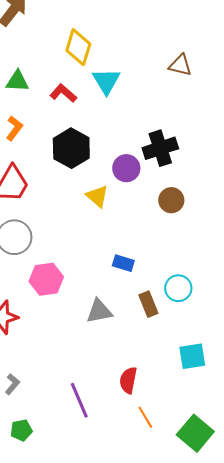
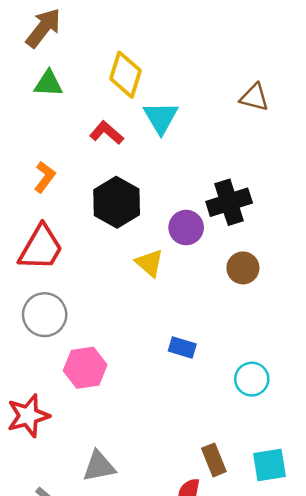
green triangle: (17, 81) -> (48, 84), moved
brown rectangle: (148, 304) -> (214, 460), moved
gray triangle: (99, 311) -> (99, 466), moved

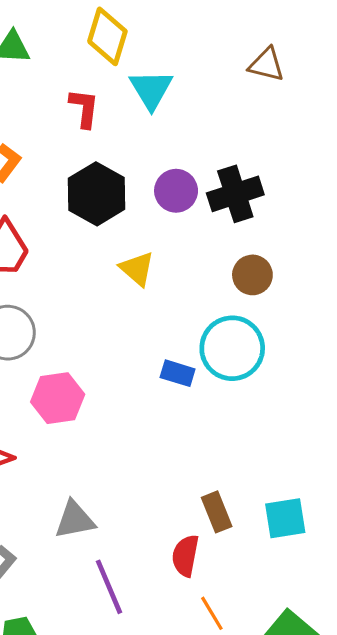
red L-shape: (107, 133) -> (84, 108), turned 56
purple circle: (186, 228) -> (176, 191), moved
cyan circle: (252, 379) -> (232, 348), moved, size x1.5

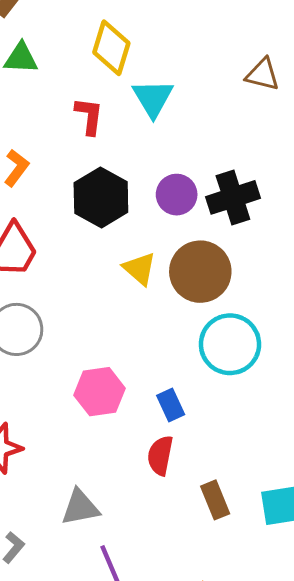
brown circle: (252, 275) -> (200, 272), moved, size x1.6
blue rectangle: (178, 373) -> (171, 405), moved, turned 48
pink hexagon: (58, 398) -> (99, 392), moved
red semicircle: (185, 556) -> (160, 455), moved

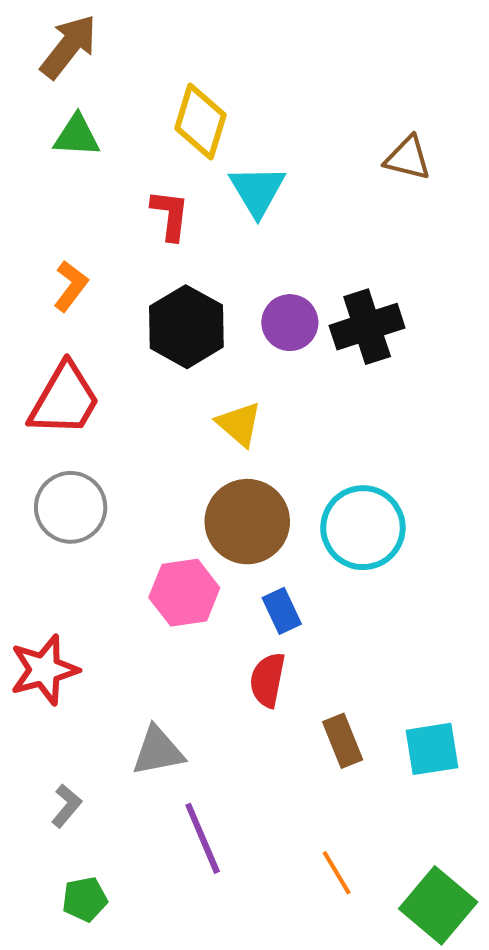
brown circle: (200, 272) -> (247, 522), moved

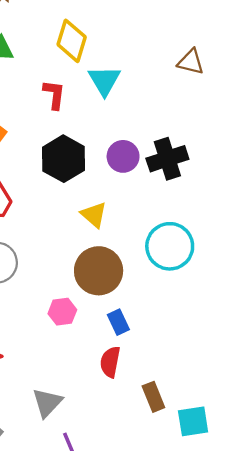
cyan circle: (363, 528) -> (170, 246), moved
pink hexagon: (184, 593) -> (62, 312), size x0.7
cyan square: (432, 749) -> (193, 421), moved
gray triangle: (158, 751) -> (47, 403), turned -36

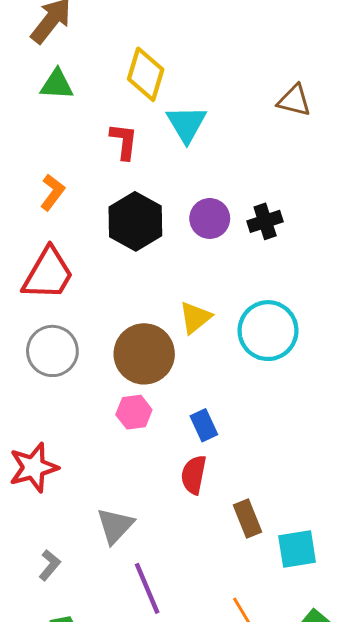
black cross: (167, 159) -> (265, 221), size x0.7
yellow triangle: (94, 215) -> (195, 317), moved, turned 40
brown circle: (99, 271) -> (144, 354), moved

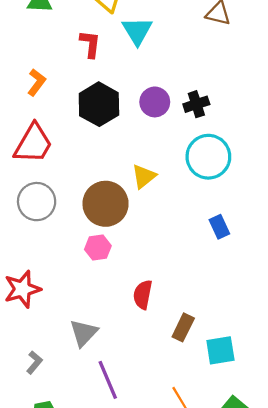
cyan circle: (268, 331) -> (208, 157), moved
blue rectangle: (204, 425) -> (219, 227), moved
brown rectangle: (248, 518) -> (183, 327), turned 48

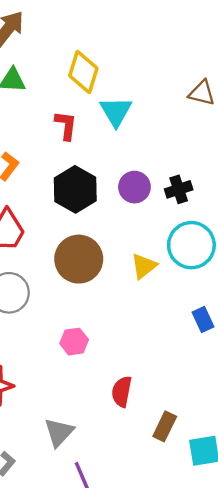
yellow triangle: (144, 176) -> (144, 266), moved
brown circle: (106, 204) -> (79, 259), moved

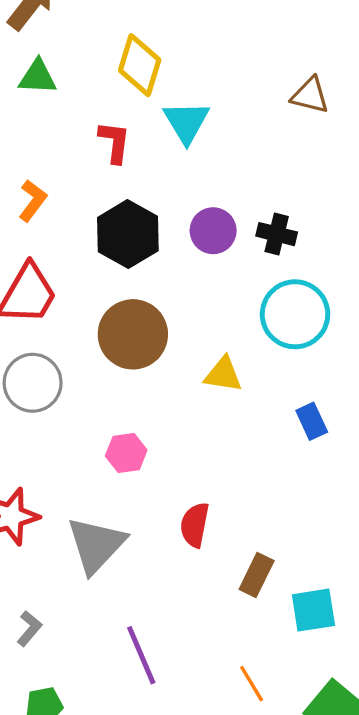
black cross: (179, 189) -> (277, 234), turned 32
yellow triangle: (144, 266) -> (223, 374), moved, turned 48
gray triangle: (59, 432) -> (96, 545), moved, size x1.4

